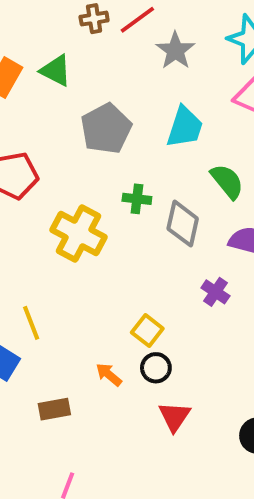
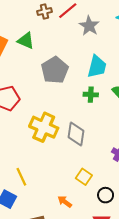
green cross: (137, 199) -> (91, 95), moved
gray diamond: (183, 224) -> (76, 134), moved
black circle: (156, 368) -> (106, 195), moved

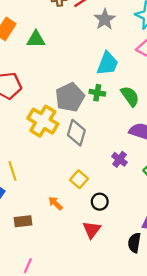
green triangle: (26, 41) -> (36, 39), moved, turned -30
gray pentagon: (55, 70) -> (70, 97), moved

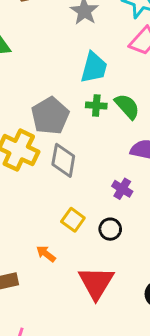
green cross: (97, 93) -> (96, 105), moved
black circle: (100, 202) -> (110, 229), moved
red triangle: (92, 230) -> (96, 283), size x1.5

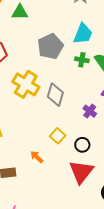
gray pentagon: (50, 116) -> (50, 46), moved
purple cross: (122, 189) -> (90, 111), moved
red triangle: (96, 283) -> (81, 172), moved

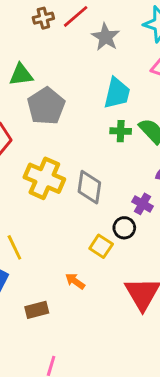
gray pentagon: (50, 46) -> (46, 106), moved
black circle: (82, 145) -> (124, 228), moved

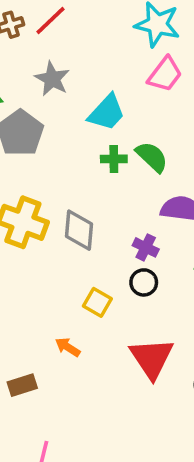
gray star: (106, 37) -> (52, 79), moved
cyan trapezoid: (117, 93) -> (107, 113), turned 32
black circle: (124, 228) -> (144, 282), moved

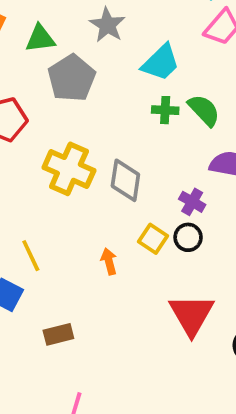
yellow square: (97, 302) -> (153, 239), moved
orange arrow: (68, 347) -> (109, 261), moved, turned 40

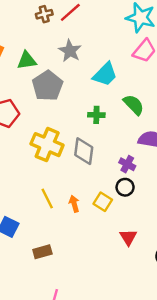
green cross: (165, 110) -> (96, 115), moved
yellow square: (153, 239) -> (103, 202), moved
yellow line: (31, 256) -> (47, 198), moved
red triangle: (192, 315) -> (128, 237), size x0.6

